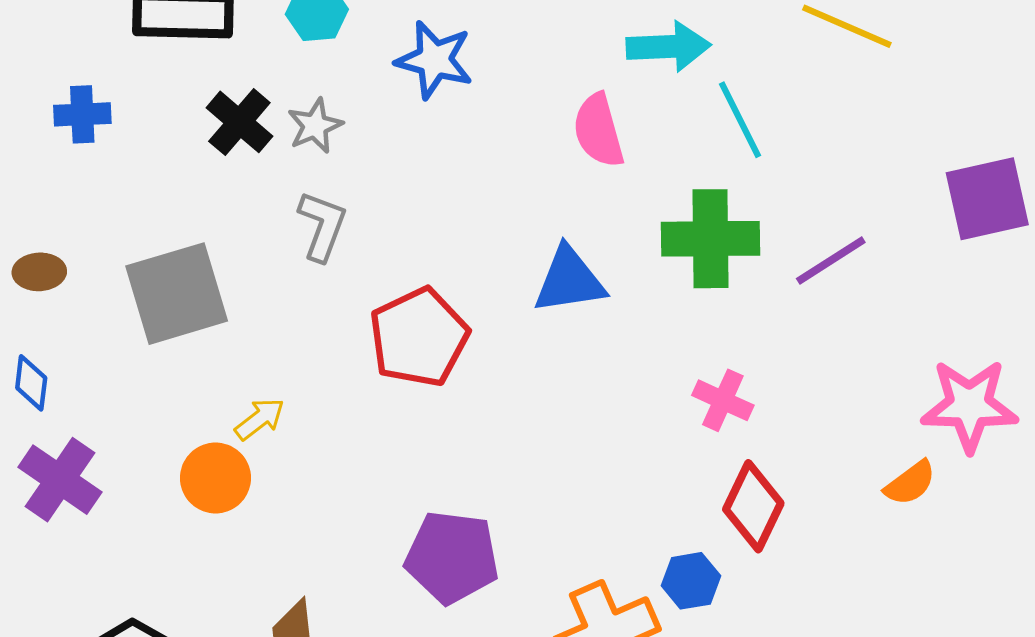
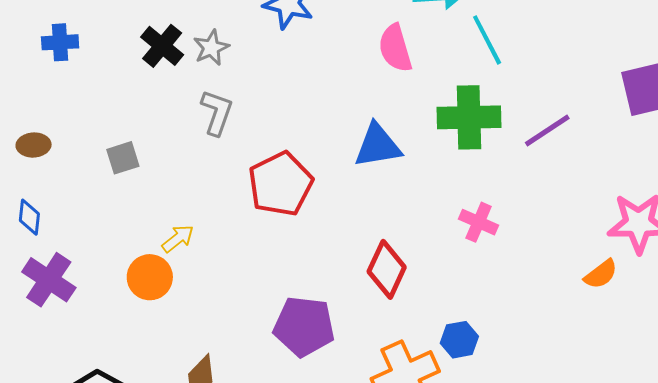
gray square: (177, 294) -> (123, 158), size x0.5
red diamond: (753, 506) -> (387, 269), moved

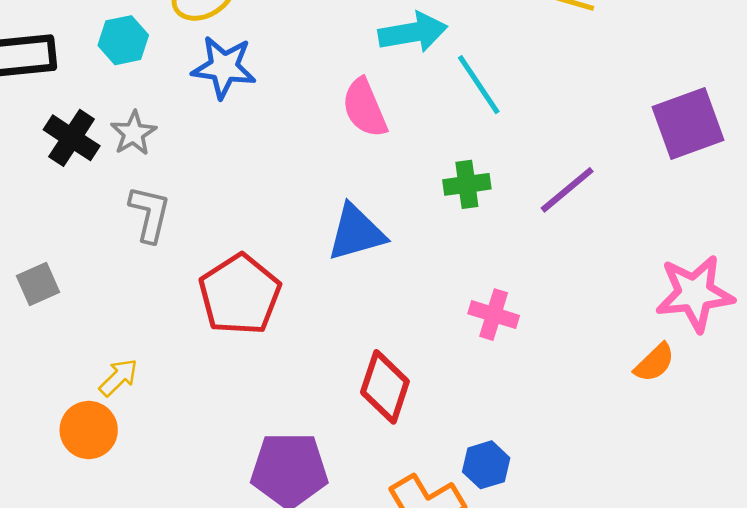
green cross: (469, 117) -> (467, 184), size x0.6

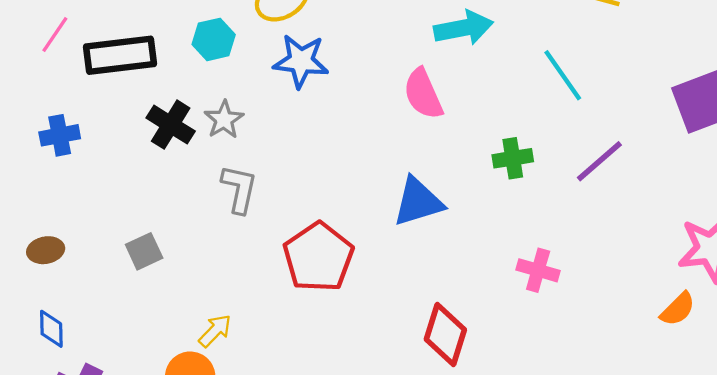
cyan line: (479, 85) -> (563, 75), moved

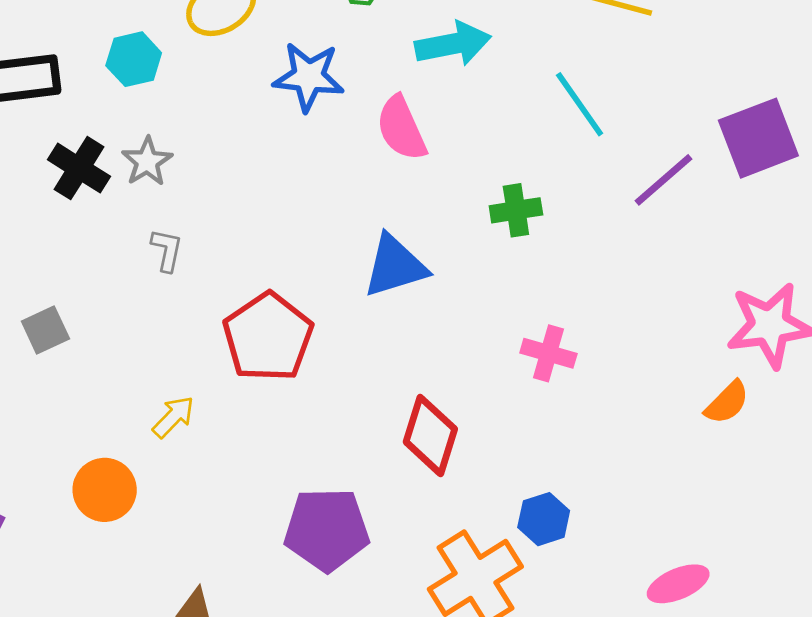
blue star: (301, 61) -> (309, 77), moved
purple line: (599, 161) -> (664, 180), moved
gray L-shape: (239, 189) -> (167, 250), size x0.7
yellow arrow: (215, 331) -> (173, 417), moved

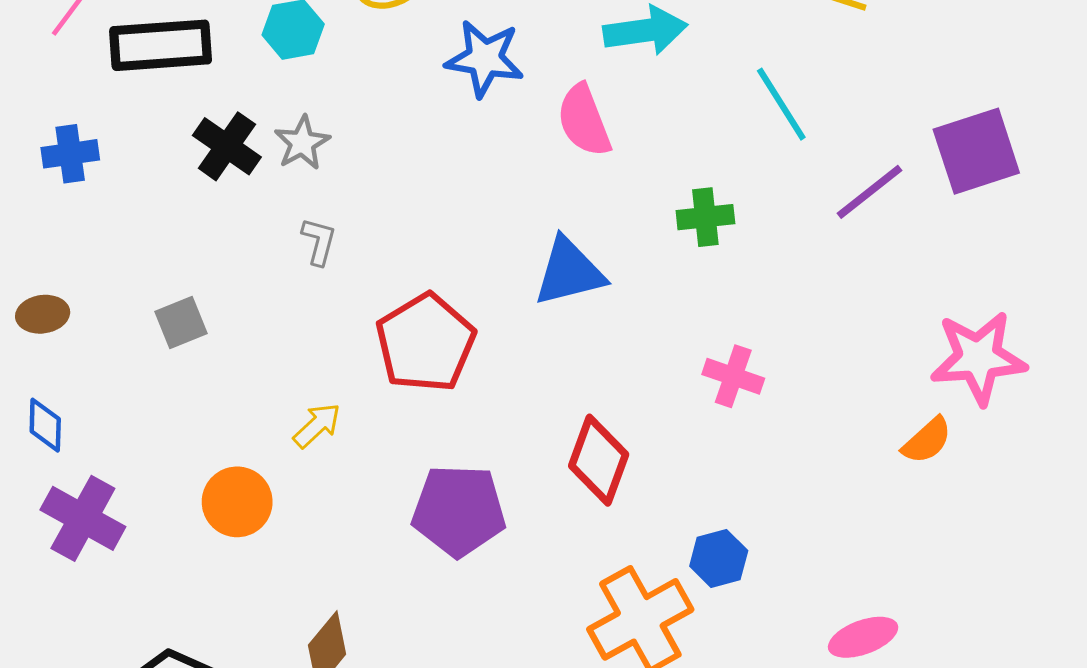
purple pentagon: (327, 529) -> (459, 511), moved

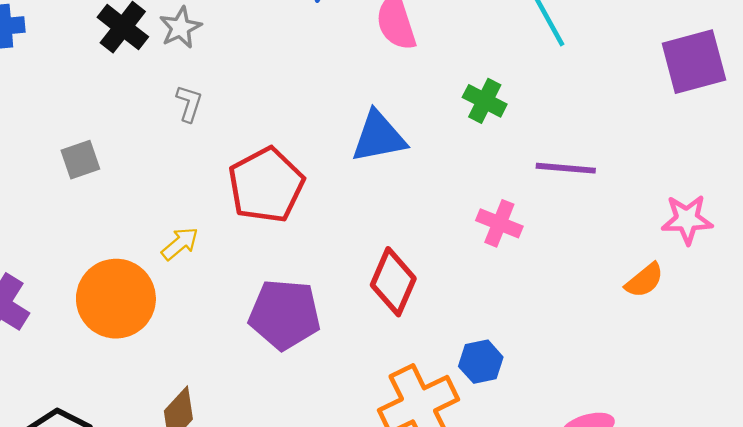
purple line: (869, 192) -> (566, 168), moved, turned 40
green cross: (705, 217) -> (485, 101), turned 30
pink star: (978, 358) -> (687, 219), size x0.7
orange circle: (237, 502) -> (116, 299), size x1.5

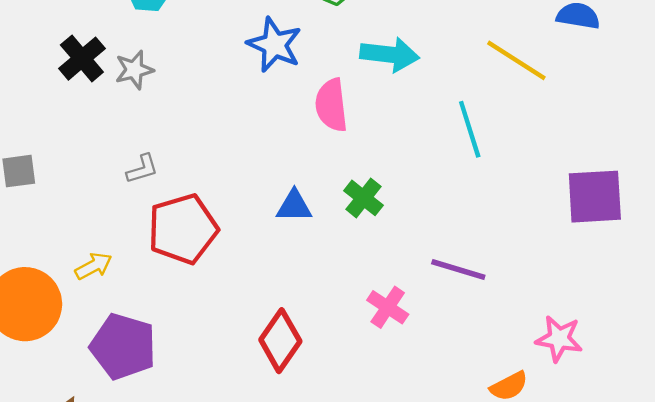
green cross: (485, 101) -> (364, 198), moved
gray L-shape: (189, 103) -> (142, 169), moved, turned 44
blue triangle: (379, 137) -> (294, 206), size x0.7
purple pentagon: (285, 314) -> (123, 346), moved

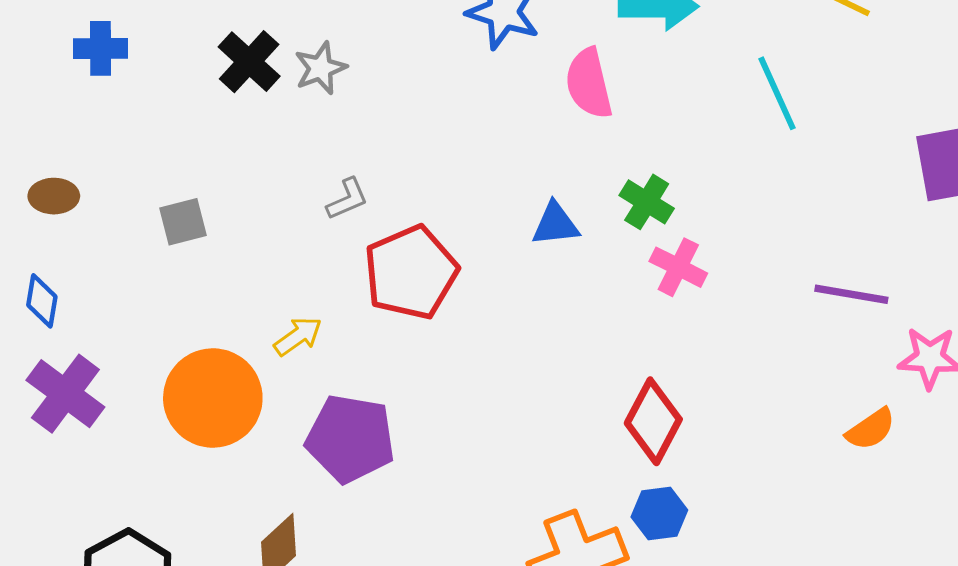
purple line: (458, 270) -> (851, 294), moved
pink cross: (388, 307) -> (678, 267), moved
red diamond: (280, 341) -> (653, 421), moved

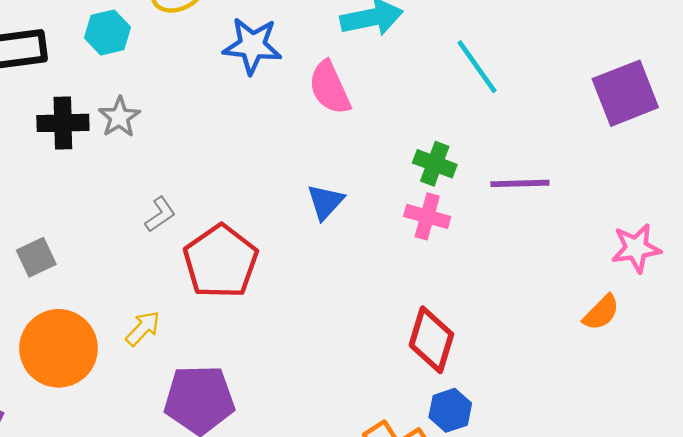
black cross: (249, 62) -> (63, 123), turned -33
green cross: (647, 202) -> (435, 164), moved
blue triangle: (555, 224) -> (325, 202), turned -30
purple line: (851, 294) -> (520, 183), moved
orange circle: (213, 398) -> (59, 348), moved

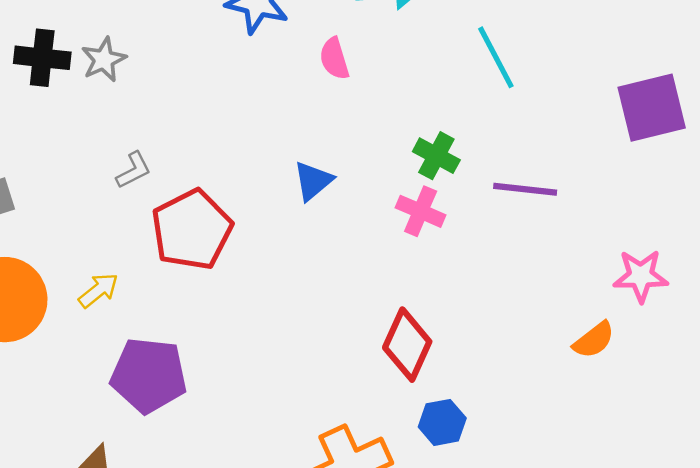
pink semicircle: (330, 88) -> (334, 59), size x0.7
blue hexagon: (450, 410) -> (442, 422), moved

